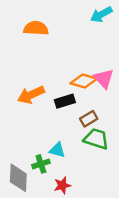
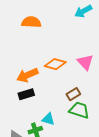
orange diamond: (84, 81) -> (55, 64), moved
black rectangle: (65, 101) -> (26, 94), moved

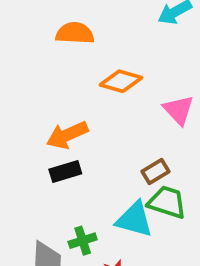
orange diamond: (55, 64) -> (121, 81), moved
cyan triangle: (48, 119) -> (134, 219), moved, size x1.5

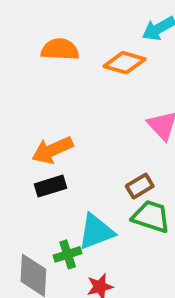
orange diamond: (121, 81) -> (125, 63), moved
cyan triangle: (134, 219) -> (96, 232), moved, turned -36

